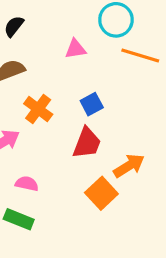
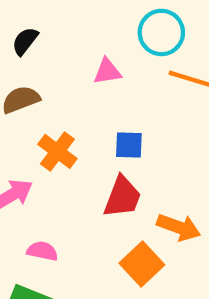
blue square: (92, 104) -> (129, 145), turned 30
orange arrow: (129, 166) -> (179, 227), turned 52

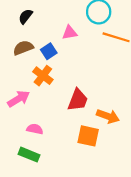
blue square: (129, 145) -> (49, 51), moved, turned -35
orange square: (142, 264) -> (88, 136), turned -35

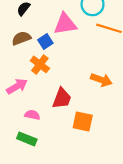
pink triangle: (70, 33) -> (65, 24), size x1.6
red trapezoid: (78, 100) -> (62, 98), moved
orange arrow: (108, 116) -> (101, 80), moved

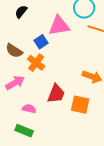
brown semicircle: (21, 38) -> (14, 51), moved, turned -126
orange square: (83, 121) -> (80, 105), moved

